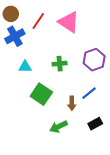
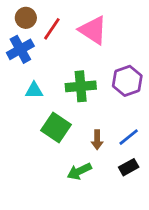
brown circle: (11, 14) -> (26, 18), moved
green cross: (60, 64) -> (81, 86), size x1.5
blue line: (89, 93) -> (129, 137), moved

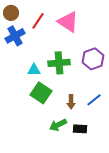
brown circle: (26, 18) -> (11, 13), moved
cyan triangle: (34, 90) -> (34, 70), moved
black rectangle: (129, 167) -> (80, 129), moved, turned 32

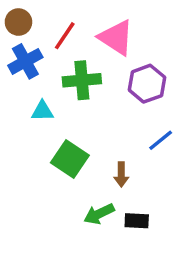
purple hexagon: (93, 59) -> (147, 84), moved
green cross: (59, 63) -> (82, 80), moved
cyan triangle: (34, 70) -> (42, 111), moved
blue line: (94, 100) -> (161, 140), moved

